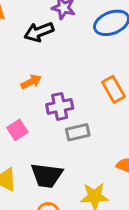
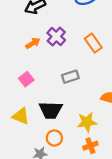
purple cross: (60, 106) -> (56, 36), moved, turned -30

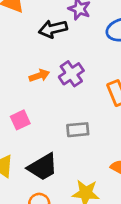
black trapezoid: (51, 110) -> (43, 167), turned -45

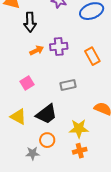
black arrow: (53, 29) -> (30, 22), moved, turned -72
purple cross: (71, 74) -> (59, 47), turned 36

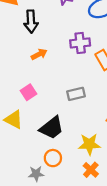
purple cross: (59, 47) -> (80, 43), moved
yellow triangle: (18, 117) -> (14, 120), moved
orange cross: (80, 151) -> (91, 170), turned -32

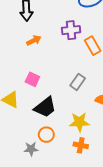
pink square: (29, 92) -> (32, 79), moved, turned -32
gray rectangle: (76, 94) -> (78, 82), moved, turned -42
orange cross: (91, 170) -> (81, 145), turned -32

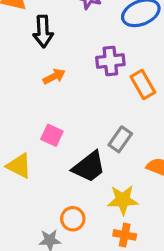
black trapezoid: (45, 107) -> (89, 167), moved

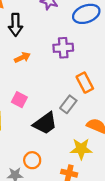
orange rectangle: (143, 84) -> (85, 83), moved
yellow star: (123, 200) -> (81, 149), moved

